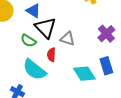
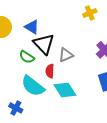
gray triangle: (67, 39) -> (66, 55), turned -42
cyan diamond: (84, 74) -> (65, 90), moved

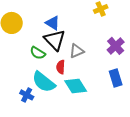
blue triangle: (32, 27) -> (53, 23), moved
blue cross: (16, 108) -> (27, 95), moved

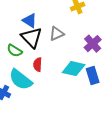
gray triangle: (77, 51) -> (57, 34), moved
cyan diamond: (76, 86) -> (74, 69), moved, turned -45

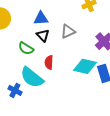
blue triangle: (30, 21) -> (41, 18), turned -35
black triangle: (32, 38) -> (43, 35), size x0.6

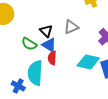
blue triangle: (41, 18) -> (49, 45), moved, turned 35
cyan semicircle: (32, 77) -> (35, 73), turned 55

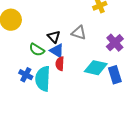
gray triangle: (71, 27) -> (79, 33), turned 42
blue cross: (18, 86) -> (26, 75), moved

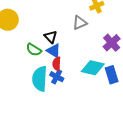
gray triangle: (79, 33) -> (80, 23), moved, turned -42
blue cross: (26, 75) -> (57, 77), moved

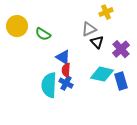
black triangle: (51, 37) -> (97, 42), moved
green semicircle: (34, 50) -> (43, 34), moved

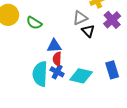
purple cross: (121, 49) -> (112, 20), moved
blue triangle: (63, 57) -> (54, 46), turned -35
cyan diamond: (102, 74) -> (81, 76), moved

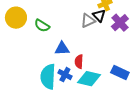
black triangle: (88, 31) -> (99, 16), moved
red semicircle: (57, 59) -> (79, 62), moved
blue rectangle: (112, 70) -> (120, 73), turned -48

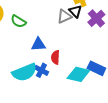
cyan semicircle: (48, 77) -> (24, 72), turned -115
cyan diamond: (89, 79) -> (78, 74), moved

